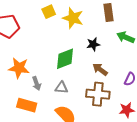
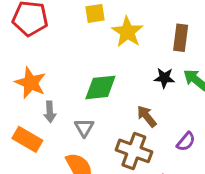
black star: (93, 44) -> (164, 78), moved
gray triangle: (61, 88) -> (84, 128), turned 40

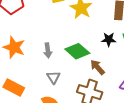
green diamond: (100, 87) -> (77, 51), moved, turned 50
gray arrow: (50, 112) -> (48, 50), moved

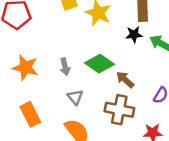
black star: (109, 39) -> (134, 35), moved
orange rectangle: (14, 87) -> (30, 114), turned 42

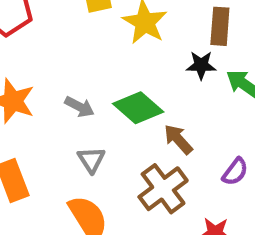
gray arrow: (65, 67) -> (80, 107), turned -56
brown cross: (119, 110) -> (163, 189), turned 36

